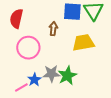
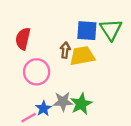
yellow trapezoid: (83, 43) -> (82, 56), moved

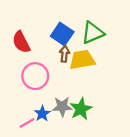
green triangle: (111, 30) -> (93, 33), moved, turned 40
blue square: (87, 31) -> (62, 34), moved, turned 30
red semicircle: (23, 39) -> (21, 42), turned -40

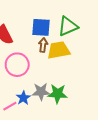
blue square: (62, 34) -> (41, 27), turned -30
green star: (81, 109) -> (58, 94), turned 30

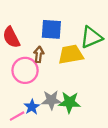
green triangle: (68, 26) -> (91, 37), moved
brown arrow: (43, 45) -> (39, 54), moved

